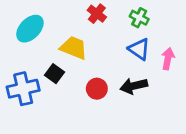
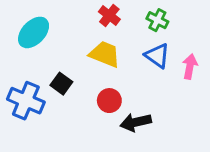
yellow trapezoid: (74, 48) -> (105, 54), moved
black arrow: (134, 86) -> (136, 122), moved
blue cross: (23, 89) -> (26, 101), turned 36

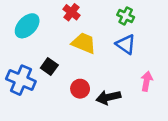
red cross: (109, 15) -> (71, 12), moved
pink arrow: (190, 67) -> (147, 81), moved
red circle: (109, 101) -> (80, 89), moved

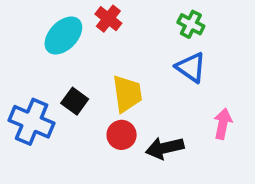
cyan ellipse: (27, 26) -> (63, 36), moved
yellow trapezoid: (84, 43) -> (127, 94), moved, turned 60

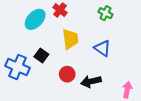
blue triangle: (191, 67) -> (102, 48), moved
yellow trapezoid: (127, 94) -> (70, 39), moved
pink arrow: (223, 124) -> (127, 90), moved

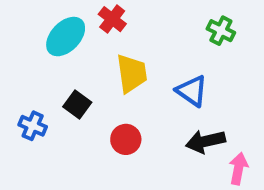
green cross: (105, 13) -> (221, 31), moved
blue cross: (18, 67) -> (33, 126), size x0.6
black arrow: (91, 81) -> (205, 141), moved

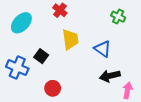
cyan ellipse: (66, 37) -> (21, 23), moved
blue cross: (33, 126) -> (17, 68), size x1.5
red circle: (126, 139) -> (53, 88), moved

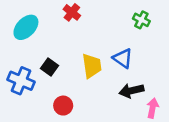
yellow trapezoid: (70, 39) -> (92, 66), moved

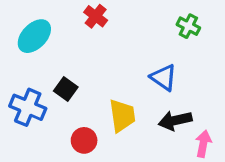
yellow trapezoid: (92, 66) -> (122, 116), moved

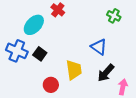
cyan ellipse: (34, 36) -> (34, 25), moved
blue cross: (28, 107) -> (17, 51), moved
black arrow: (175, 121) -> (106, 73), turned -36

